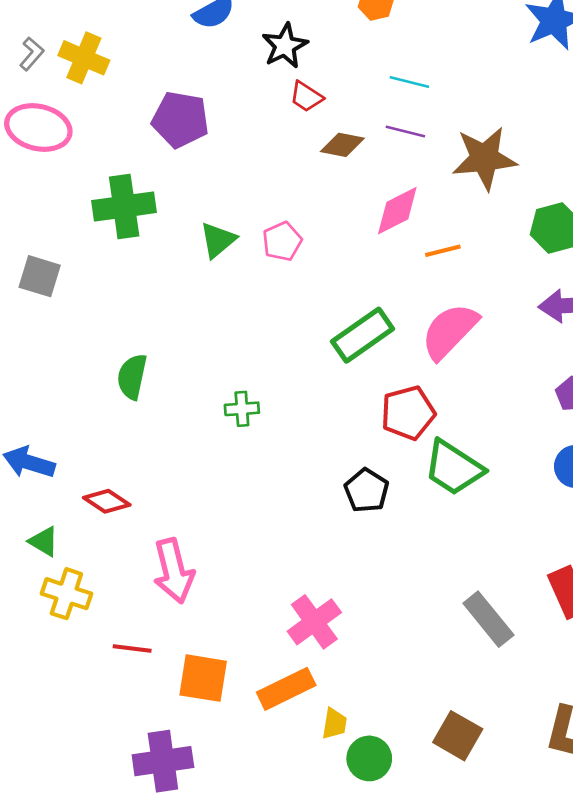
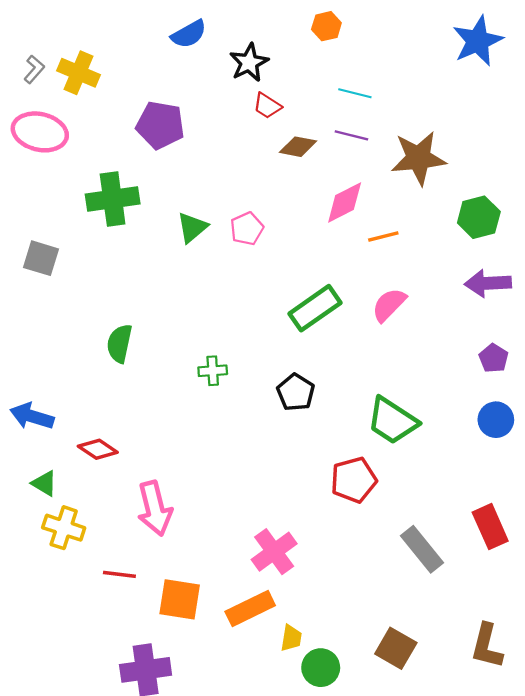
pink semicircle: (450, 331) -> (389, 305), size x0.7
red pentagon: (408, 413) -> (354, 480), moved
black pentagon: (367, 491) -> (296, 392), moved

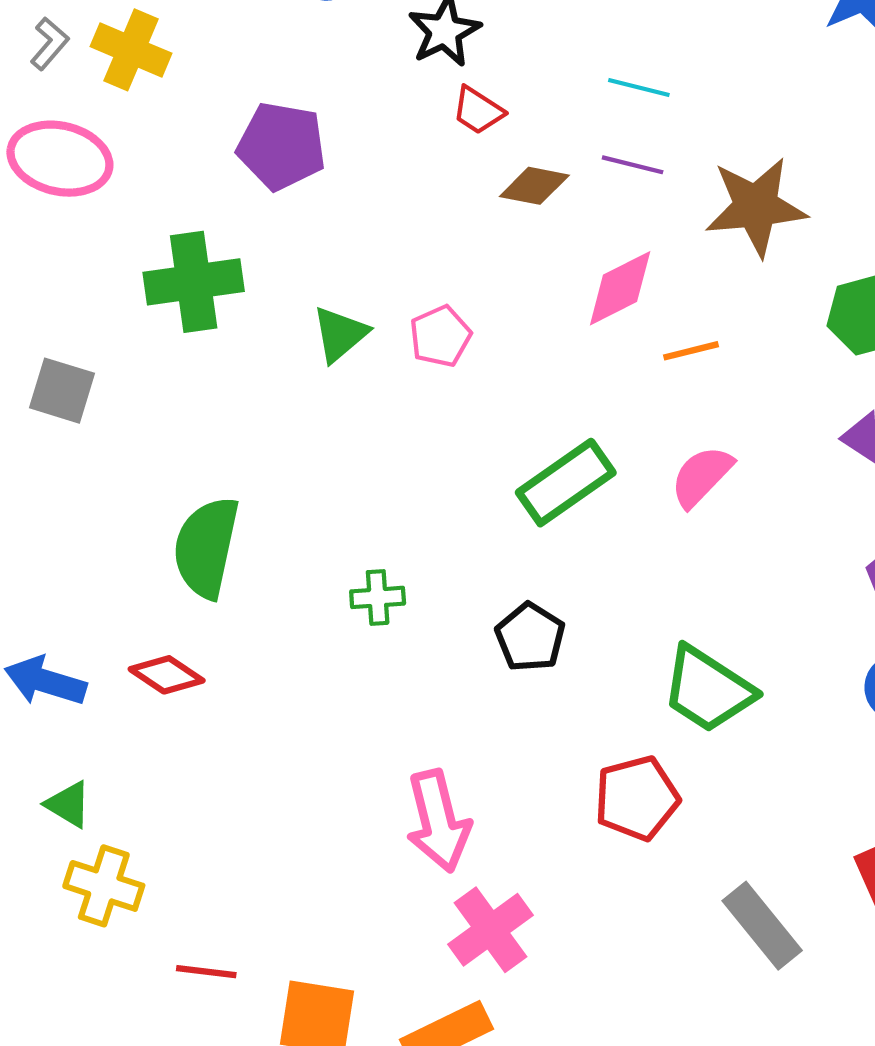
green semicircle: (119, 343) -> (206, 547), size x1.4
red diamond: (98, 449) -> (167, 675), moved
pink arrow: (155, 508) -> (438, 821), moved

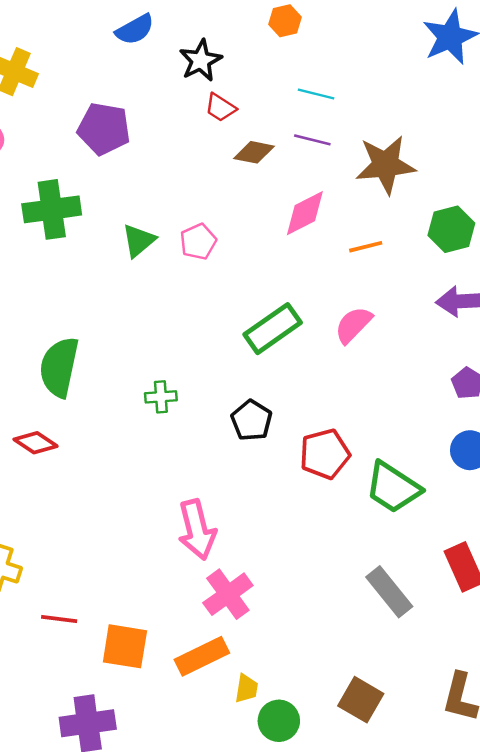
orange line: (691, 351) -> (366, 247), moved
green trapezoid: (708, 689) -> (393, 487), moved
red pentagon: (637, 798) -> (325, 454), moved

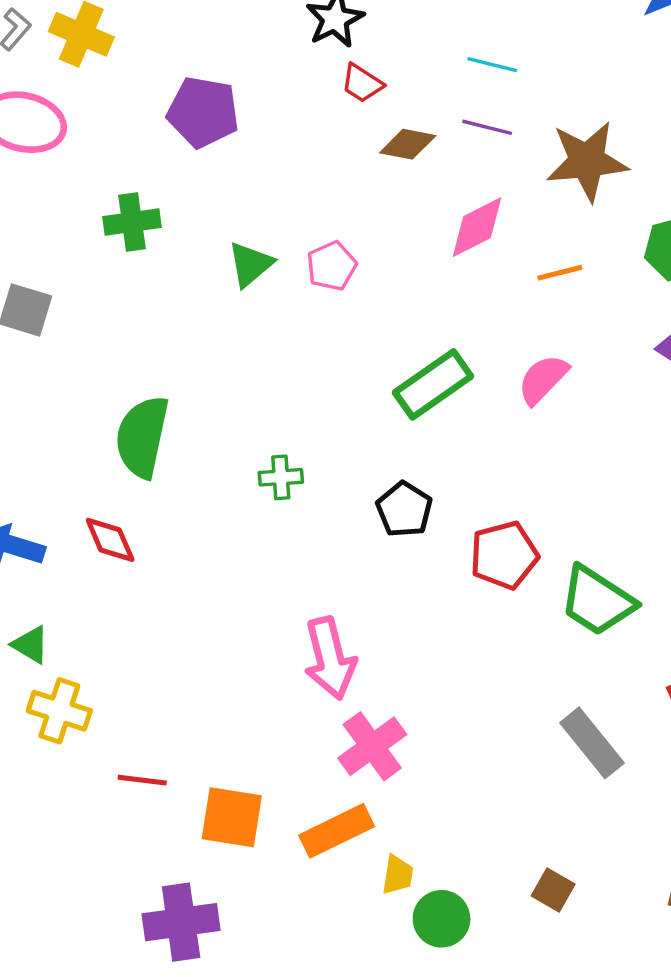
green cross: (52, 209) -> (132, 222), size x0.7
red diamond: (36, 443) -> (110, 540), turned 33
brown square: (361, 700) -> (553, 890), size x0.7

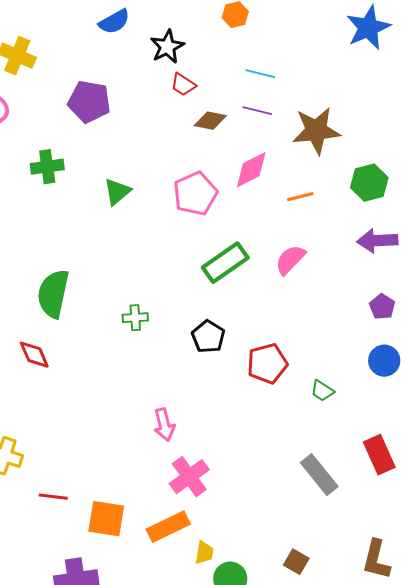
pink pentagon: (332, 266) -> (195, 194), moved, size x1.5
green trapezoid: (597, 601) -> (322, 391), size x0.5
pink arrow: (330, 658) -> (164, 425), size x0.7

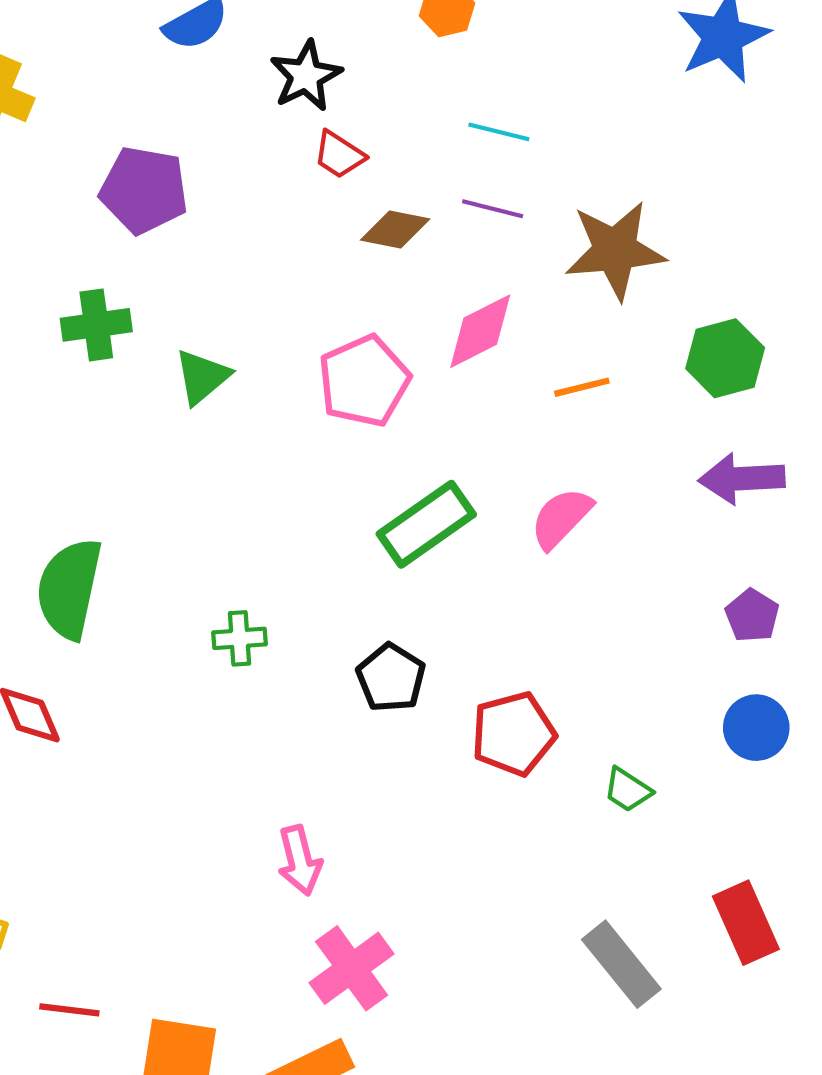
green cross: (47, 167) -> (96, 325), moved

